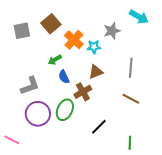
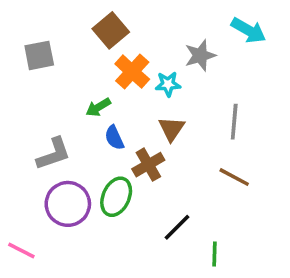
brown square: (51, 24) -> (111, 30), moved
brown triangle: (96, 72) -> (172, 129), turned -35
green line: (130, 143) -> (215, 254), moved

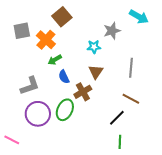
orange cross: (132, 72) -> (46, 40), moved
black line: (177, 227) -> (117, 118), moved

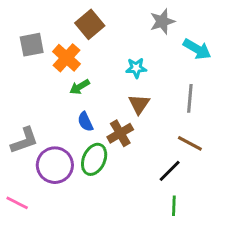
cyan arrow: (139, 17) -> (197, 49), moved
gray star: (112, 31) -> (162, 21), moved
blue semicircle: (64, 77) -> (85, 122), moved
gray L-shape: (30, 86) -> (24, 140), moved

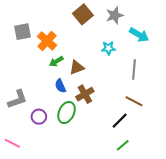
brown square: (90, 24) -> (83, 14), moved
cyan star: (136, 68) -> (108, 48), moved
brown triangle: (139, 104) -> (77, 68), moved, turned 35
purple circle: (55, 165) -> (39, 117), size x0.6
green line: (174, 206) -> (123, 145), turned 48

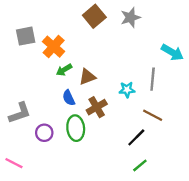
cyan arrow: (139, 35) -> (172, 52), moved
cyan star: (108, 48) -> (127, 90), moved
green ellipse: (66, 113) -> (76, 128), turned -30

